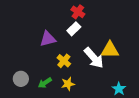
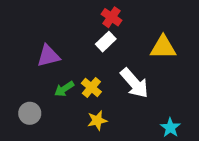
purple triangle: (48, 39) -> (48, 56), moved
yellow triangle: (110, 50) -> (163, 47), moved
green arrow: (45, 83) -> (64, 89), moved

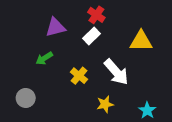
purple triangle: (48, 56) -> (55, 27), moved
green arrow: (64, 89) -> (44, 58), moved
yellow star: (97, 120) -> (105, 104), moved

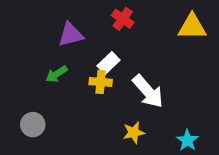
white rectangle: (91, 36) -> (108, 63), moved
yellow triangle: (141, 41) -> (192, 27), moved
yellow cross: (79, 76) -> (101, 82), moved, turned -35

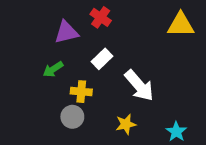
red cross: (123, 19) -> (101, 17), moved
yellow cross: (101, 82) -> (81, 92), moved
gray circle: (33, 125) -> (72, 117), moved

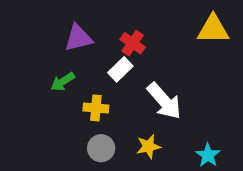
red cross: (101, 17) -> (133, 43), moved
gray circle: (72, 117) -> (101, 148), moved

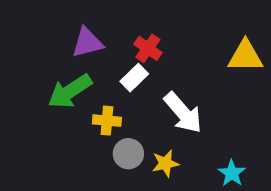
yellow triangle: (213, 29) -> (245, 56), moved
green arrow: (63, 82) -> (70, 91), size x1.6
gray circle: (101, 148) -> (128, 154), moved

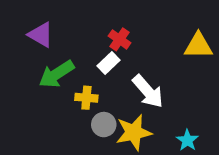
purple triangle: (87, 43) -> (41, 35), moved, turned 44
yellow star: (165, 163) -> (134, 132), size x1.6

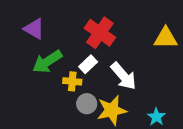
red cross: (120, 39) -> (100, 33), size x1.6
white rectangle: (108, 63) -> (88, 64), moved

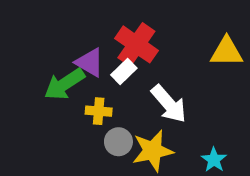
purple triangle: (34, 29) -> (90, 62), moved
white rectangle: (88, 64) -> (124, 71), moved

